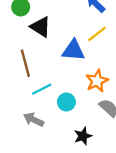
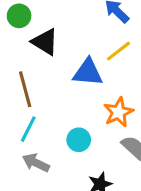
cyan line: (42, 89) -> (28, 129), moved, turned -36

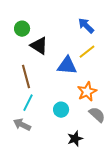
gray arrow: (36, 163) -> (22, 125), moved

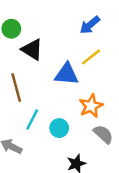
blue arrow: (86, 26) -> (90, 25), turned -84
cyan line: (28, 103) -> (32, 119), moved

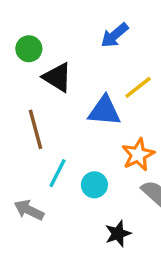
blue arrow: (90, 25) -> (115, 35), moved

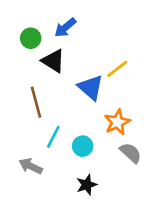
blue arrow: (115, 35) -> (65, 28), moved
blue triangle: (104, 111) -> (91, 88), turned 36
black star: (118, 234) -> (87, 185), moved

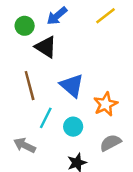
yellow line: (117, 69) -> (105, 16), moved
blue triangle: (91, 88) -> (72, 86), moved
gray semicircle: (131, 153) -> (110, 143), moved, turned -70

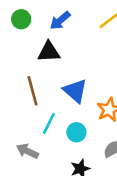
green circle: (25, 26) -> (21, 19), moved
black triangle: (46, 47) -> (49, 52), turned -35

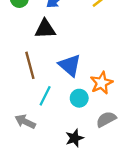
cyan circle: (76, 132) -> (79, 98), moved

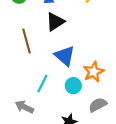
black triangle: (45, 29) -> (55, 22), moved, turned -30
brown line: (30, 65) -> (26, 41), moved

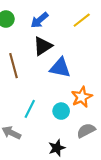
blue triangle: (65, 56) -> (60, 68), moved, turned -30

